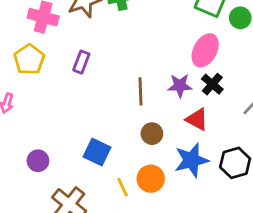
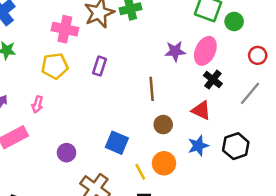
yellow pentagon: (29, 59) -> (55, 66), turned 30
purple star: (180, 86) -> (175, 51), moved
blue star: (191, 160) -> (198, 146), size x0.7

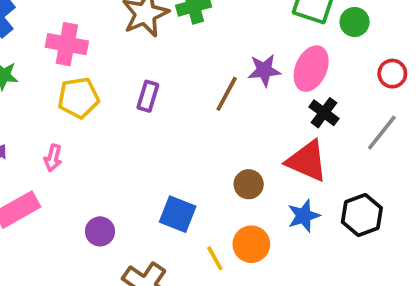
pink cross: (65, 29) -> (67, 44), moved
brown line: (152, 89) -> (227, 94), moved, turned 35
red triangle: (201, 110) -> (307, 161), size x1.4

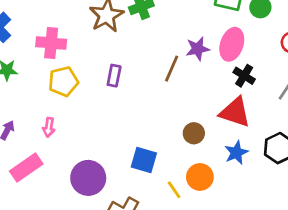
purple circle: (100, 231) -> (88, 178), size x1.6

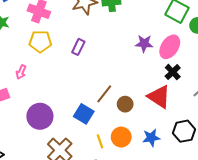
brown line: (172, 69) -> (104, 94), moved
blue star: (236, 153) -> (151, 138), moved

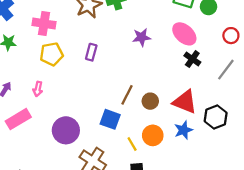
purple star: (144, 44) -> (142, 37), moved
pink ellipse: (170, 47) -> (184, 34), turned -70
red triangle: (159, 97) -> (185, 102), moved

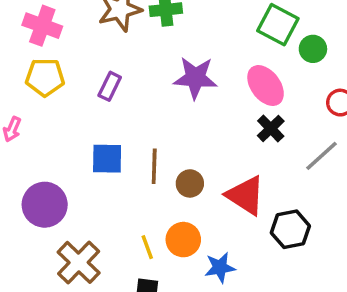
purple star: (142, 37) -> (195, 78), size x1.4
brown line: (127, 95) -> (154, 166), turned -36
blue square: (110, 119) -> (107, 159), moved, turned -30
blue star: (183, 130) -> (220, 267), moved

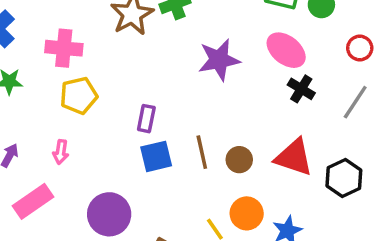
purple rectangle: (110, 86) -> (146, 119), moved

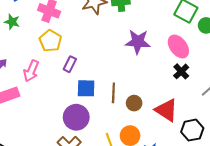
yellow pentagon: (79, 96) -> (50, 41), turned 30
purple rectangle: (146, 119) -> (70, 64), moved
pink arrow: (61, 152) -> (31, 71), size x1.5
purple circle: (109, 214) -> (76, 117), moved

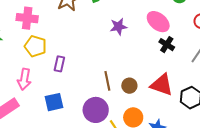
purple star: (138, 42) -> (118, 27), size x0.7
blue square: (86, 88) -> (54, 102), moved
purple circle: (76, 117) -> (96, 110), moved

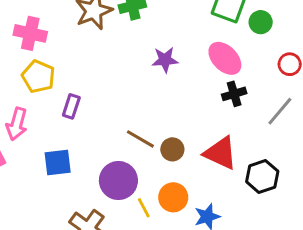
black cross: (167, 45) -> (234, 94), turned 35
brown line: (107, 81) -> (140, 139), turned -54

